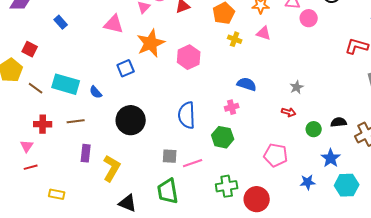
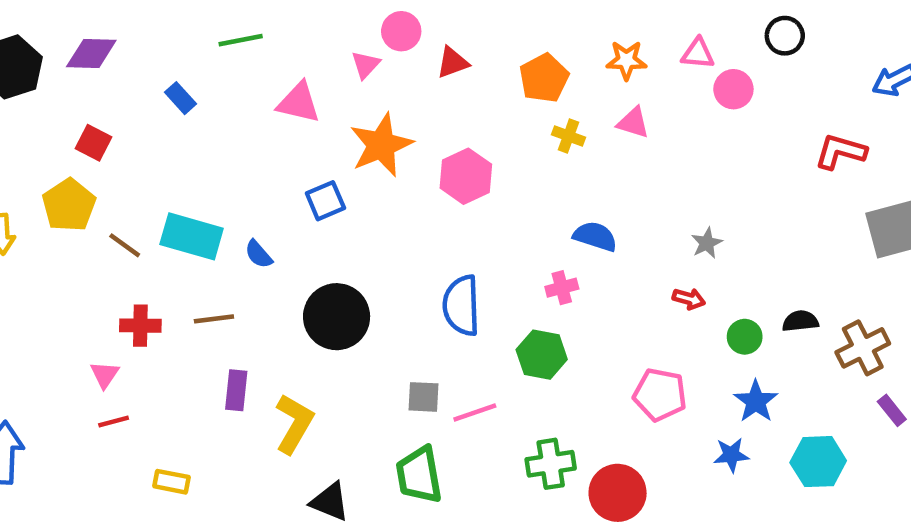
red square: (30, 49) -> (93, 143), moved
blue star: (331, 158) -> (756, 401), moved

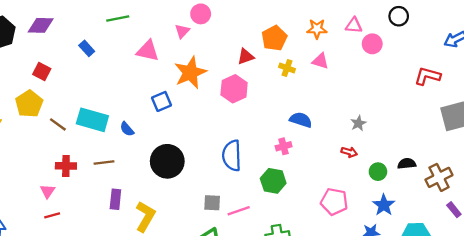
red triangle: (453, 62) -> (246, 57), moved

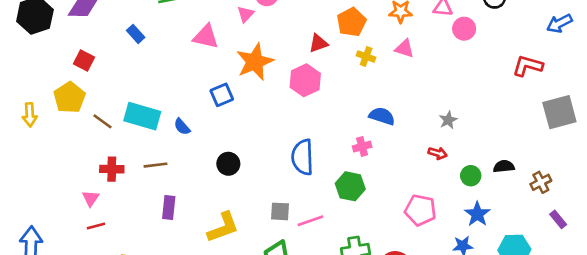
black circle: (167, 161) -> (228, 164), size x0.6
brown cross: (439, 177) -> (541, 182), size x0.7
yellow L-shape: (145, 217) -> (223, 227), moved, turned 40

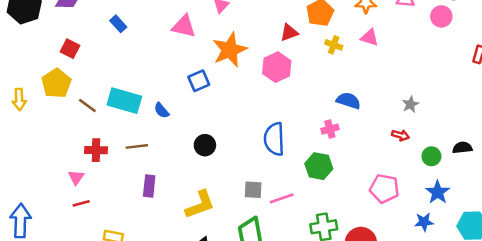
pink circle: (464, 29) -> (441, 16), moved

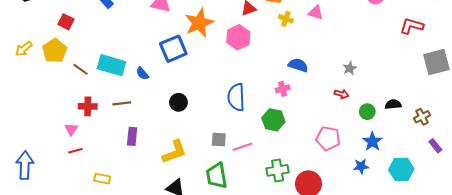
blue square: (199, 81) -> (173, 49), size x1.5
yellow arrow: (19, 99) -> (24, 49), moved, turned 54

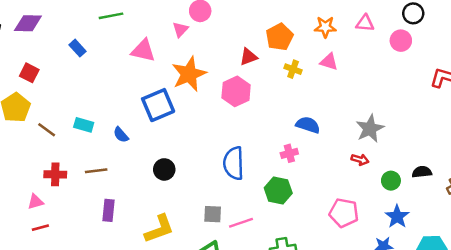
cyan rectangle: (111, 65) -> (84, 125), size x0.6
gray star: (350, 68) -> (370, 129), size x1.6
pink triangle: (71, 129) -> (35, 202), turned 40

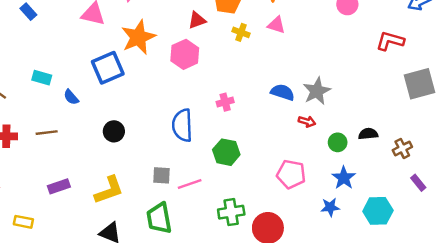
cyan rectangle: (84, 125) -> (42, 78), moved
blue semicircle: (308, 125) -> (283, 92), moved
pink cross: (289, 153) -> (225, 102), moved
purple rectangle: (108, 210) -> (59, 186), moved, turned 65

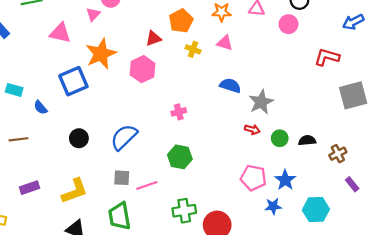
blue semicircle: (283, 92) -> (230, 86), moved
blue semicircle: (182, 125) -> (124, 137), moved, turned 48
green circle: (338, 142) -> (280, 138), moved
pink pentagon: (291, 174) -> (253, 178), moved

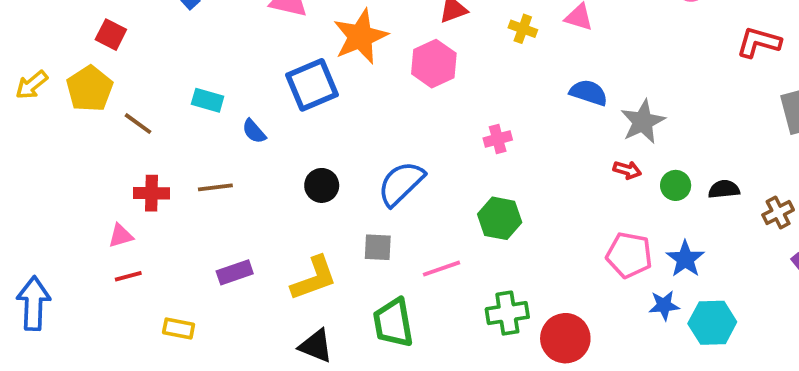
gray square: (122, 178) -> (378, 247), moved
cyan hexagon: (316, 210) -> (712, 323), moved

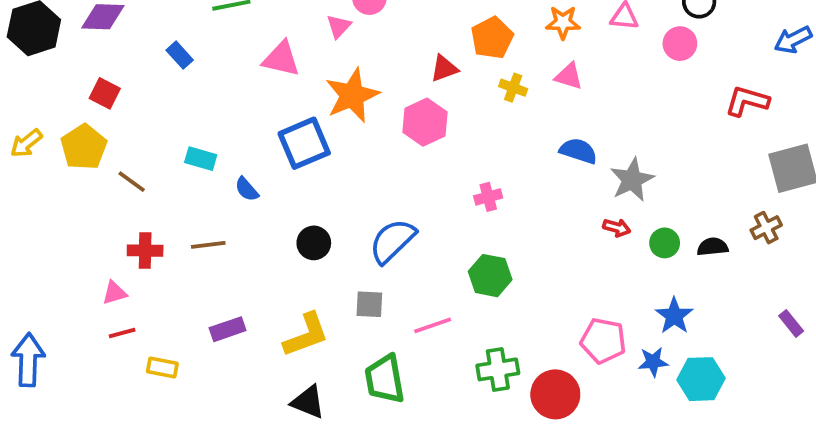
brown cross: (778, 212) -> (766, 228), moved
pink pentagon: (629, 255) -> (603, 341), moved
yellow rectangle: (179, 329) -> (162, 368), moved

